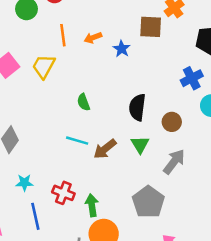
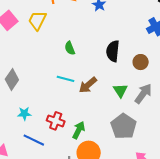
green triangle: (140, 145) -> (120, 91), moved
green arrow: (92, 205) -> (79, 130), turned 36
blue line: (35, 216) -> (34, 140), turned -50

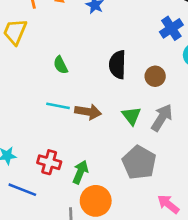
brown arrow: (88, 85) -> (88, 112), turned -126

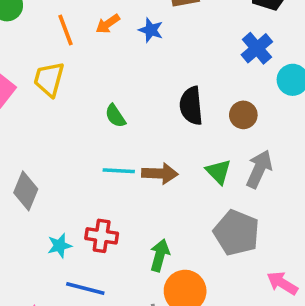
red cross: (49, 162) -> (102, 236), moved

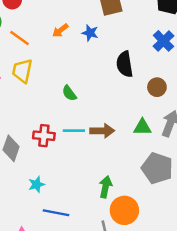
orange line: (65, 30) -> (19, 38), moved, turned -30
black semicircle: (191, 106) -> (125, 64), moved
green triangle: (218, 172) -> (142, 127), turned -42
red cross: (102, 236) -> (44, 136), moved

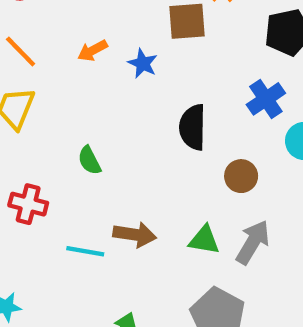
cyan line: (74, 131) -> (85, 251), moved
red cross: (44, 136) -> (28, 204), moved

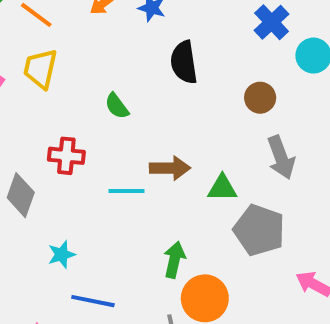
black semicircle: (193, 127) -> (184, 62), moved
green triangle: (204, 240) -> (222, 188), moved
gray arrow: (253, 242) -> (281, 157), turned 138

